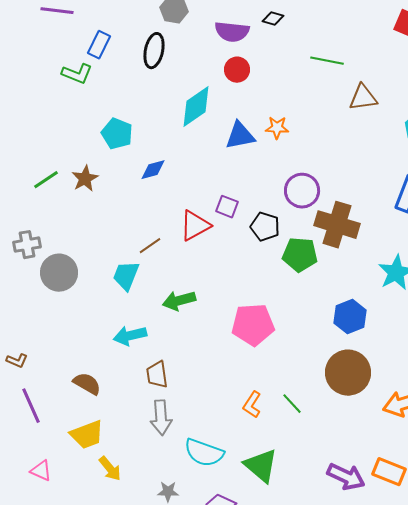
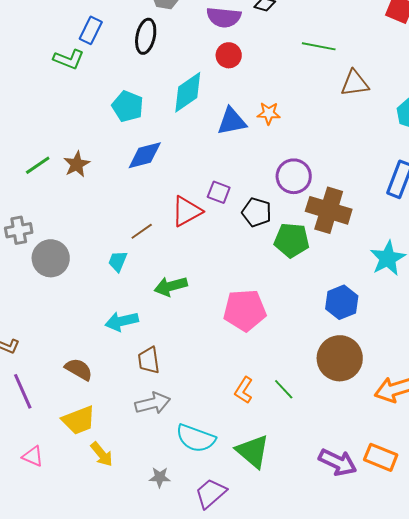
cyan pentagon: (117, 134) -> (128, 106), moved
blue diamond: (153, 170) -> (145, 155), size x1.4
cyan trapezoid: (126, 276) -> (118, 261), size x0.7
gray arrow: (161, 418) -> (153, 403), turned -100

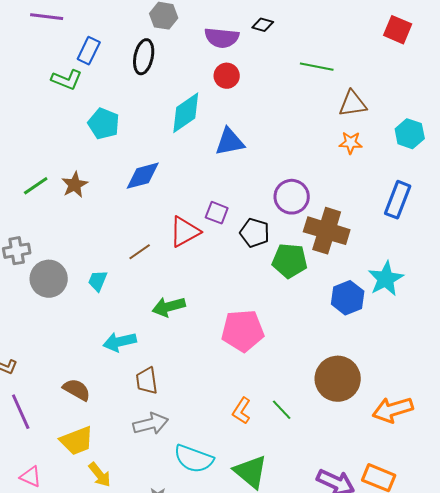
cyan pentagon: (128, 106) -> (104, 124), moved
orange star: (269, 113) -> (351, 143), moved
cyan trapezoid: (118, 261) -> (98, 281), moved
blue hexagon: (342, 302) -> (348, 298), moved

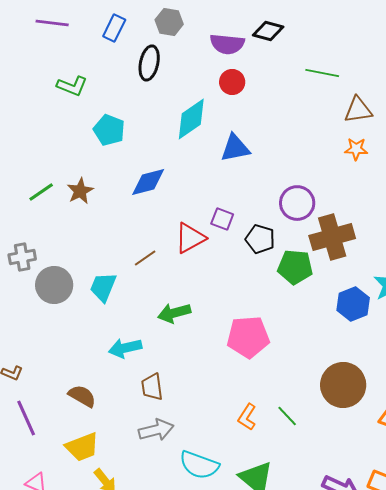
black diamond: (263, 25) -> (268, 31), size x1.4
blue rectangle: (89, 51) -> (114, 28), moved
brown cross: (327, 231) -> (332, 237), turned -33
cyan trapezoid: (98, 281) -> (103, 287), size x1.4

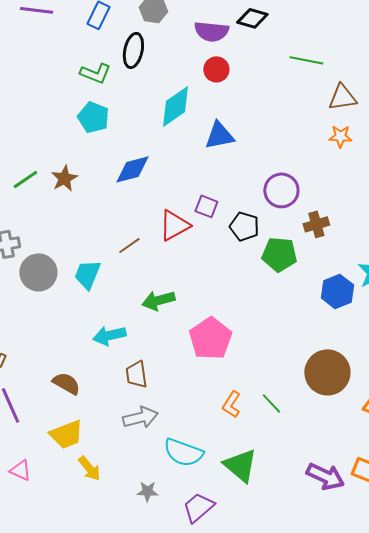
green L-shape: (72, 86) -> (95, 73), moved
brown cross: (332, 237) -> (316, 224), size x0.6
pink pentagon: (248, 337) -> (210, 338), moved, turned -30

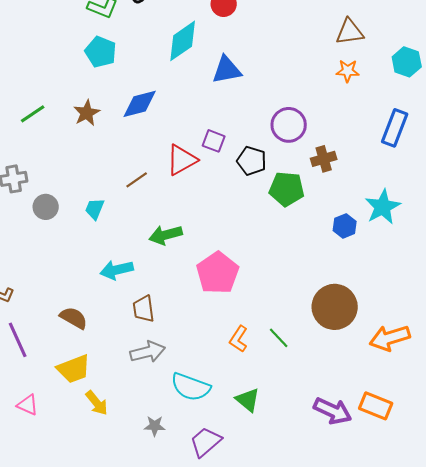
brown star: (64, 178) -> (87, 113), moved
gray circle: (38, 272) -> (46, 207), size x0.7
cyan trapezoid: (87, 274) -> (95, 209), size x0.7
blue hexagon: (337, 291) -> (345, 226), size x0.7
green triangle: (240, 465) -> (248, 400), size x0.7

